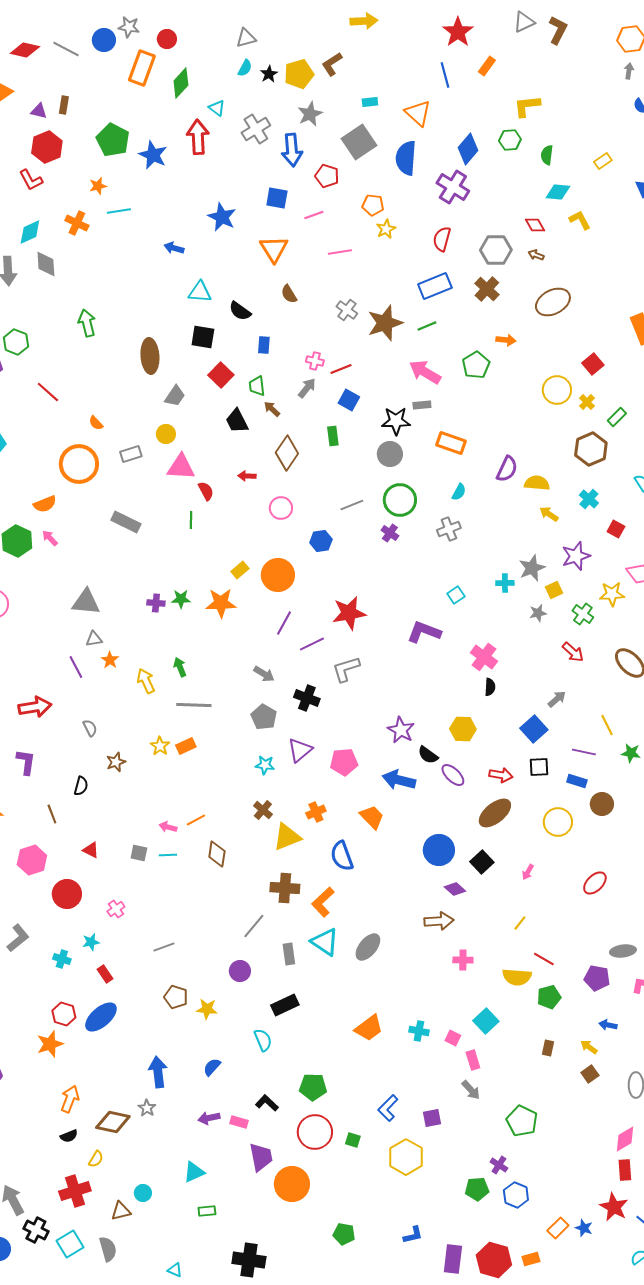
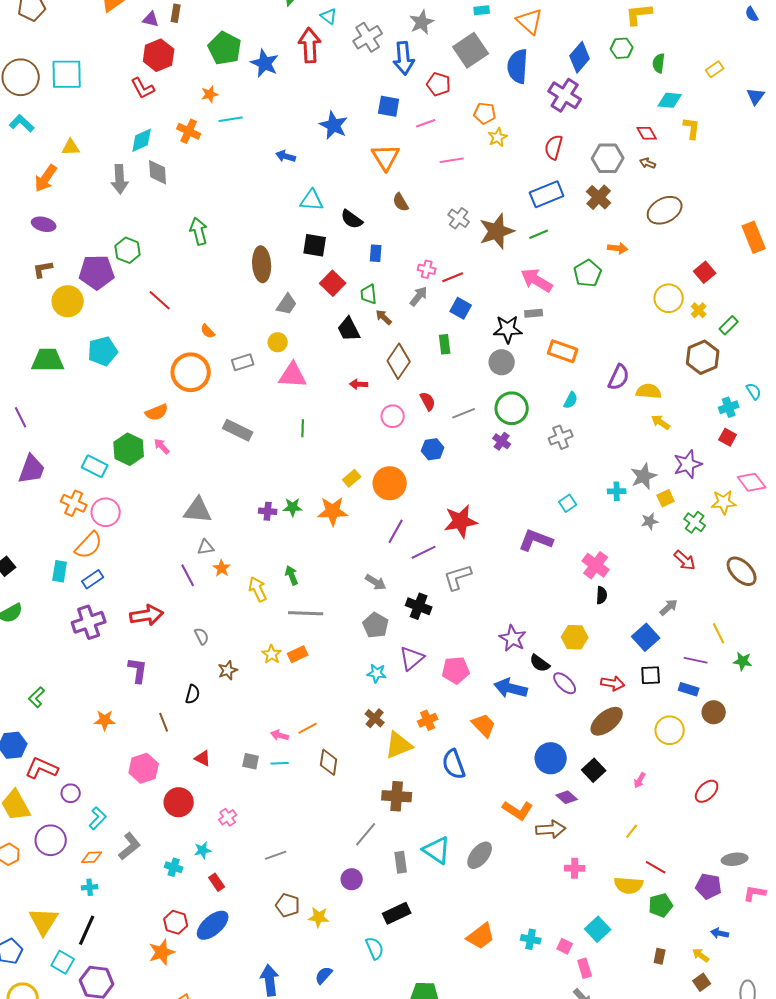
yellow L-shape: (580, 220) -> (692, 128), turned 35
red semicircle: (206, 491) -> (428, 401), moved
cyan cross: (589, 499) -> (729, 407), moved, turned 30
orange L-shape: (323, 902) -> (518, 810), moved, turned -104

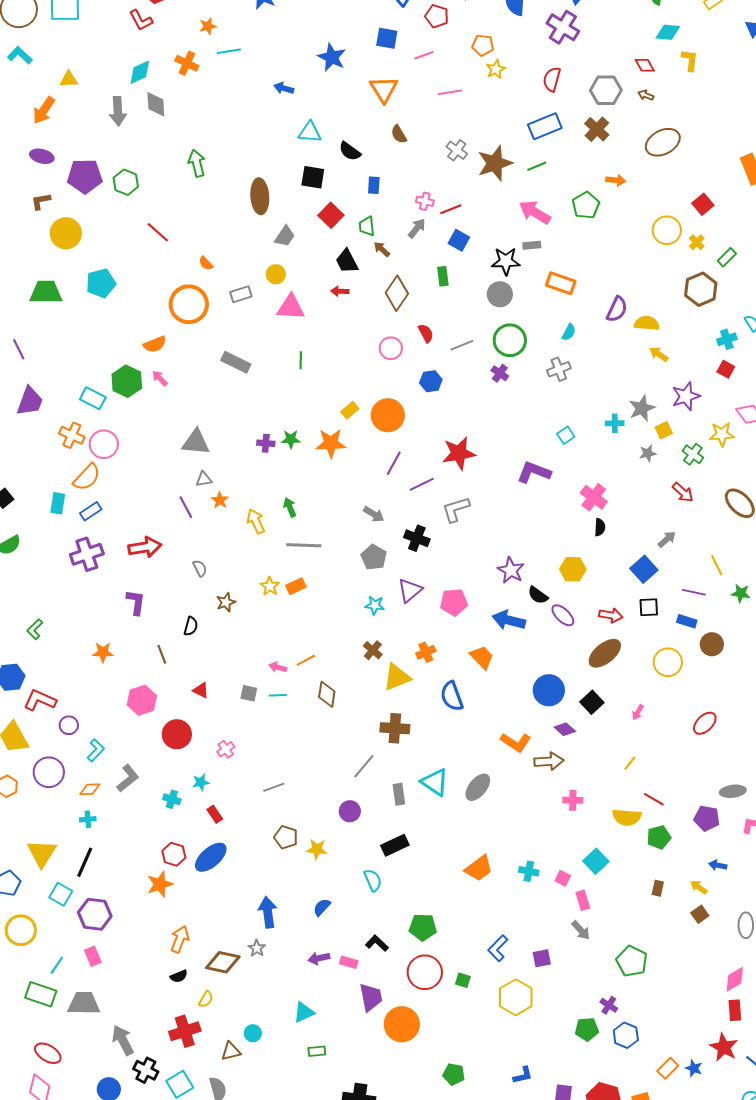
purple pentagon: (97, 272) -> (85, 176), moved
red arrow: (359, 384) -> (340, 291), moved

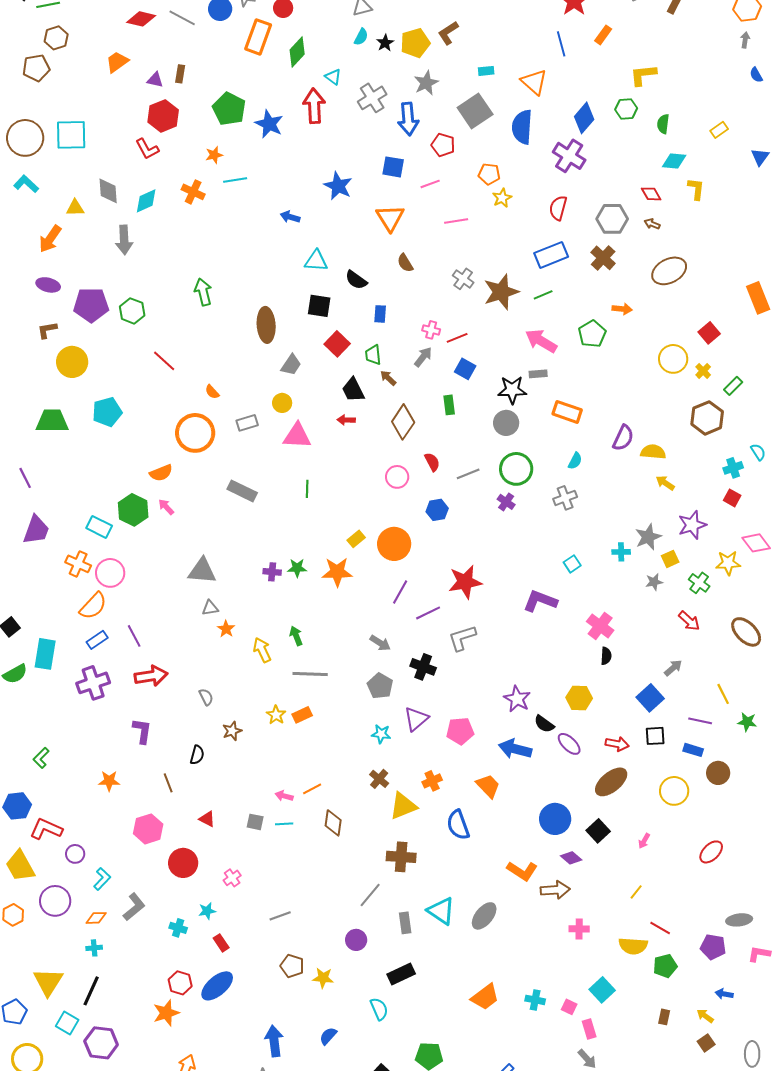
gray diamond: (156, 104) -> (108, 191), moved
cyan rectangle: (58, 503) -> (45, 654), moved, size x1.4
purple line: (186, 507) -> (134, 636), moved

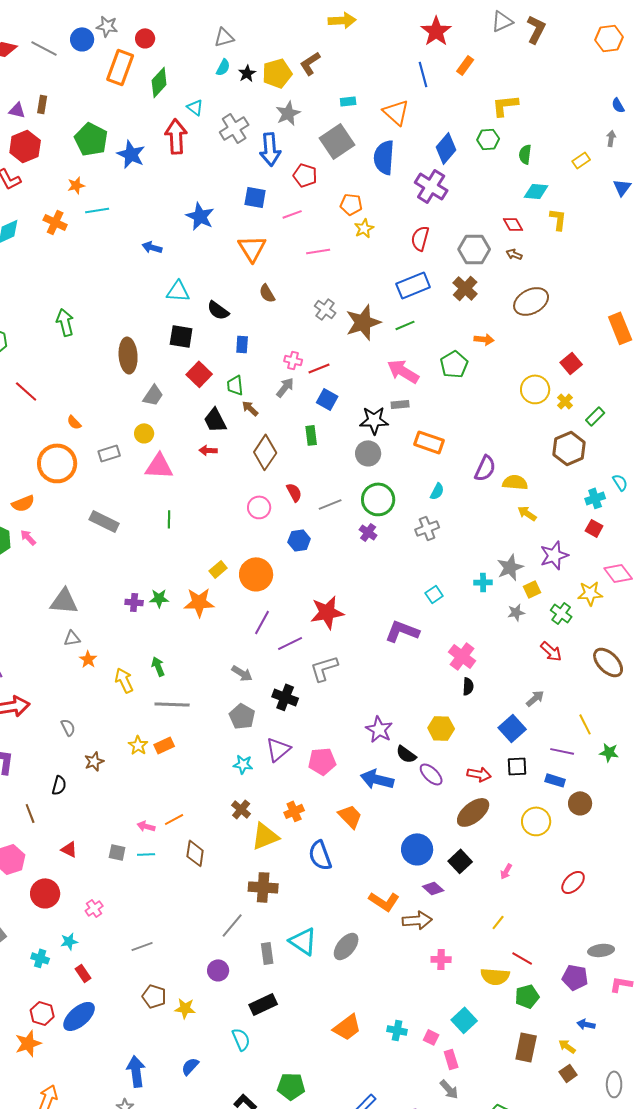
gray arrow: (745, 40) -> (611, 138), moved
brown rectangle: (664, 1017) -> (526, 1047), size x1.8

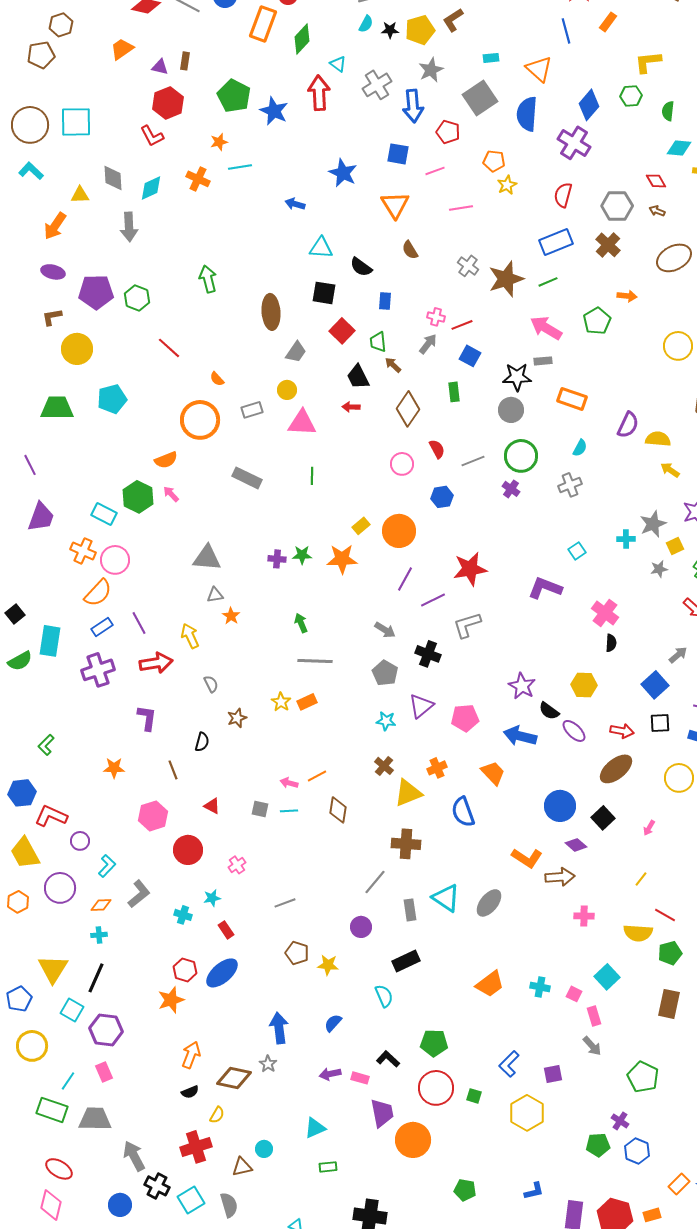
black star: (247, 73) -> (390, 30), turned 30
yellow arrow: (124, 680) -> (190, 636), moved

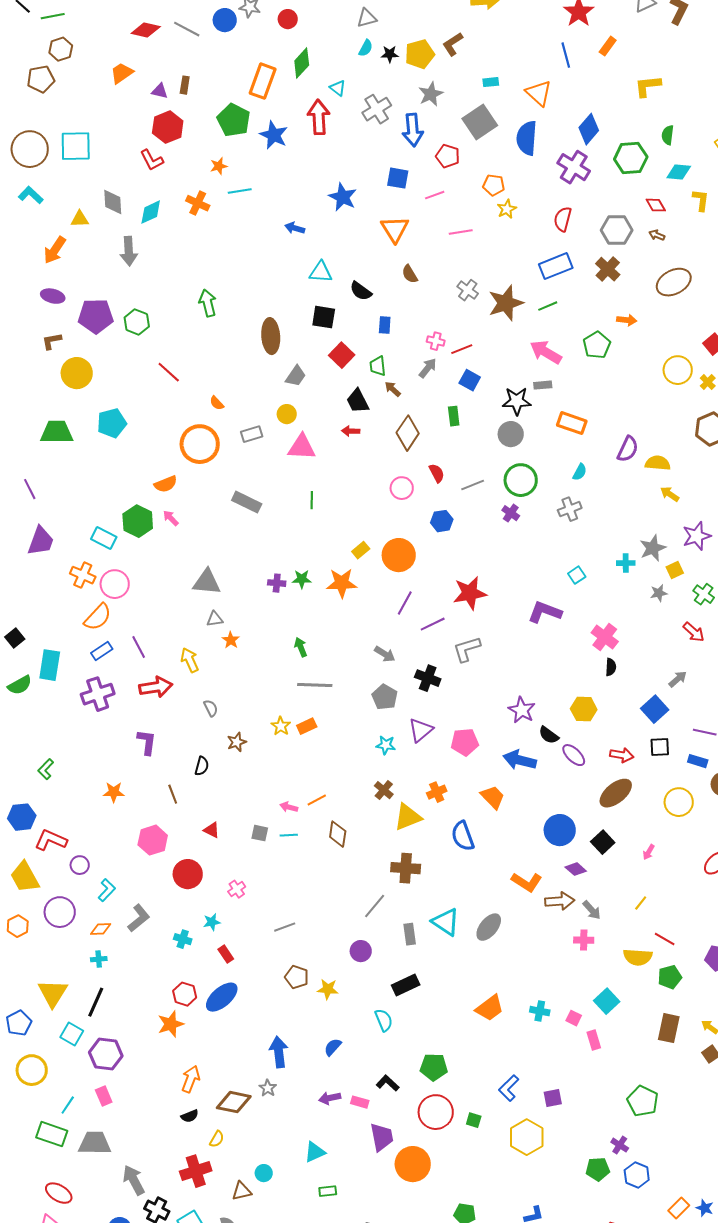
orange rectangle: (263, 24) -> (263, 81), moved
green hexagon: (631, 96) -> (631, 158), moved, size x1.5
gray arrow: (592, 1046) -> (592, 910), moved

